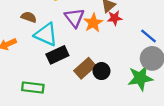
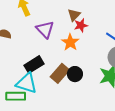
orange star: (93, 23) -> (70, 42), moved
cyan triangle: (46, 34) -> (27, 83), moved

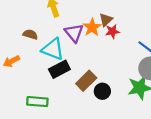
orange star: (70, 42) -> (92, 27), moved
black circle: (75, 74) -> (102, 91), moved
cyan triangle: (27, 83) -> (53, 49), moved

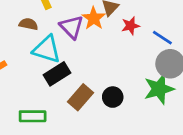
red star: (112, 31) -> (130, 26), moved
brown semicircle: (30, 34) -> (28, 24), moved
brown rectangle: (86, 81) -> (81, 97), moved

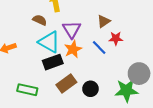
orange star: (94, 18) -> (73, 49), moved
blue line: (162, 38) -> (99, 48), moved

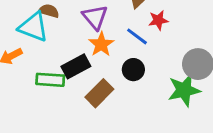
cyan triangle: (49, 42) -> (33, 27), moved
black circle: (90, 89) -> (133, 70), moved
green rectangle: (27, 90) -> (50, 80), moved

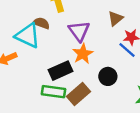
blue line: (137, 36) -> (127, 50), moved
green rectangle: (50, 80) -> (54, 92), moved

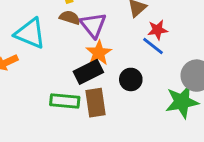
brown semicircle: (41, 23) -> (70, 18), moved
black rectangle: (60, 71) -> (88, 72), moved
brown rectangle: (78, 94) -> (95, 103), turned -55

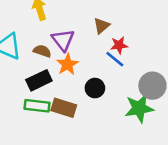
brown semicircle: (70, 18) -> (42, 51), moved
black rectangle: (88, 72) -> (39, 80), moved
brown rectangle: (95, 103) -> (64, 108), turned -65

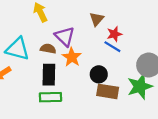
black rectangle: (39, 80) -> (49, 75), turned -55
brown rectangle: (64, 108) -> (108, 91), moved

